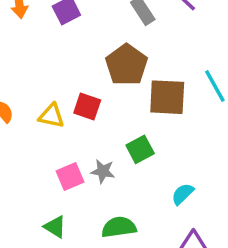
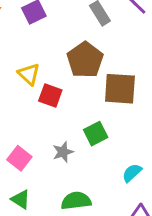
yellow triangle: (51, 116) -> (29, 74), moved, turned 30
gray star: (103, 171) -> (63, 152), turned -30
pink square: (70, 177) -> (19, 158), moved, turned -30

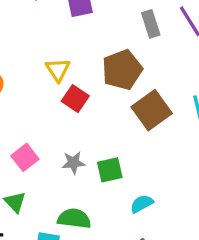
brown square: (120, 89) -> (152, 110), turned 36
green square: (96, 134) -> (110, 170), moved

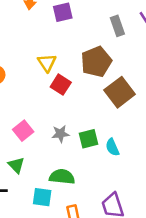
cyan semicircle: (142, 204) -> (112, 147), moved, turned -84

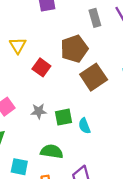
yellow triangle: (47, 63) -> (18, 45), moved
green semicircle: (62, 177) -> (52, 151), moved

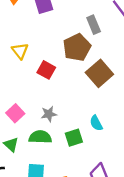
gray rectangle: (95, 18) -> (94, 25), moved
green square: (64, 117) -> (74, 138), moved
green semicircle: (52, 151) -> (40, 137), moved

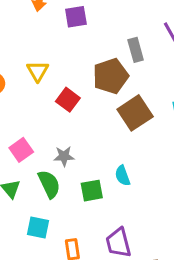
green semicircle: (40, 137) -> (49, 184), turned 55

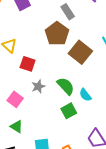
red square: (68, 100) -> (28, 64), moved
gray star: (64, 156) -> (38, 86), moved
green semicircle: (49, 184) -> (66, 86), moved

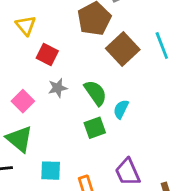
cyan semicircle: (85, 95) -> (121, 109), turned 56
green triangle: (17, 126) -> (19, 139), size x1.5

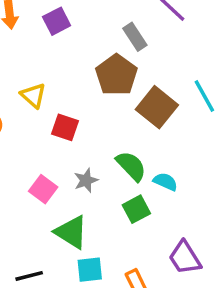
gray star: (58, 88) -> (86, 180), moved
cyan semicircle: (121, 109) -> (165, 182), turned 96
green triangle: (19, 139) -> (71, 232), moved

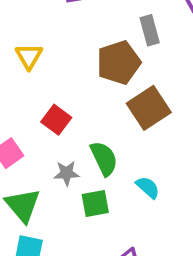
red square: (65, 127) -> (56, 120), moved
gray star: (86, 180) -> (67, 173), moved
cyan semicircle: (165, 182) -> (148, 187), moved

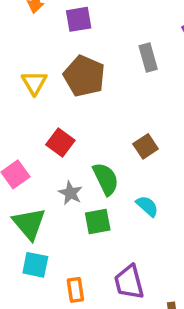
brown pentagon: (119, 63) -> (84, 76), moved, turned -30
brown square: (149, 108) -> (146, 146), moved, size x0.6
gray star: (67, 173) -> (70, 193), turned 30

